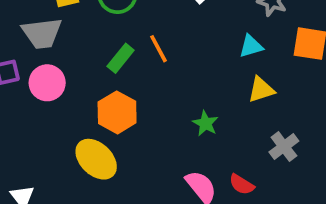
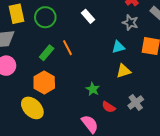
red semicircle: (242, 184) -> (109, 107), moved

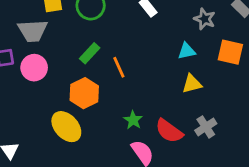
orange line: (67, 48) -> (119, 67), moved
green star: (93, 89) -> (133, 120), moved
red semicircle: (109, 107) -> (169, 131), size x1.5

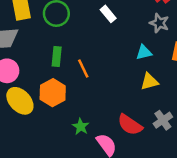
green rectangle: (90, 53) -> (57, 57), turned -36
green star: (133, 120) -> (81, 127), moved
yellow ellipse: (66, 127) -> (20, 101), moved

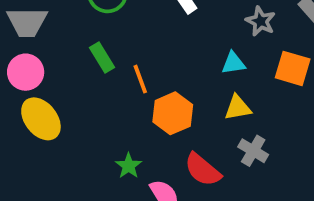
green rectangle: (57, 57) -> (102, 58), turned -42
orange hexagon: (53, 93) -> (173, 113), moved
gray cross: (163, 120) -> (253, 151), moved, turned -30

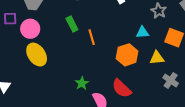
yellow triangle: (238, 108) -> (157, 58), moved
orange hexagon: (173, 113) -> (127, 55), moved
gray cross: (253, 151) -> (171, 80), moved

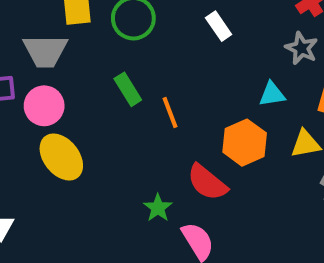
red semicircle: (122, 88) -> (207, 182), moved

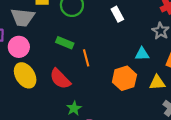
green rectangle: (128, 89) -> (65, 43), turned -42
red semicircle: (207, 182) -> (60, 79), moved

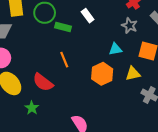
green rectangle: (65, 43) -> (63, 27), moved
green star: (74, 108) -> (32, 108), moved

